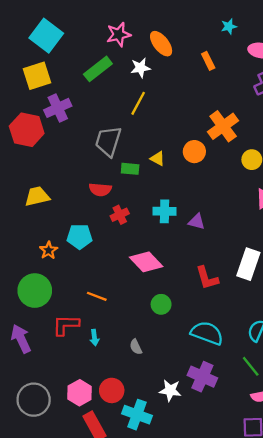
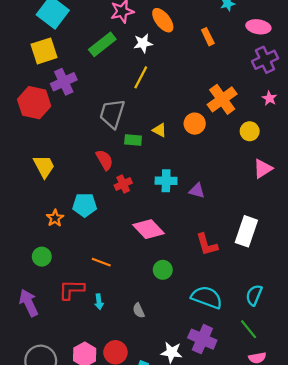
red semicircle: (100, 189) -> (104, 160), turned -125
yellow trapezoid: (37, 196) -> (44, 166), turned 75
green circle: (35, 291) -> (42, 257), size x0.6

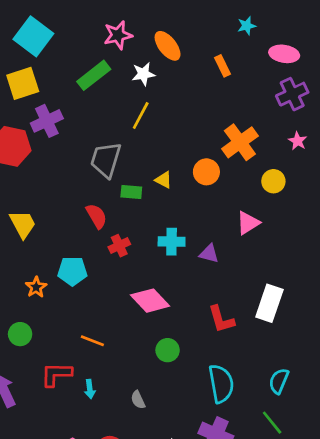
pink triangle: (263, 169) -> (248, 223), moved
cyan semicircle: (207, 297) -> (221, 384), turned 60

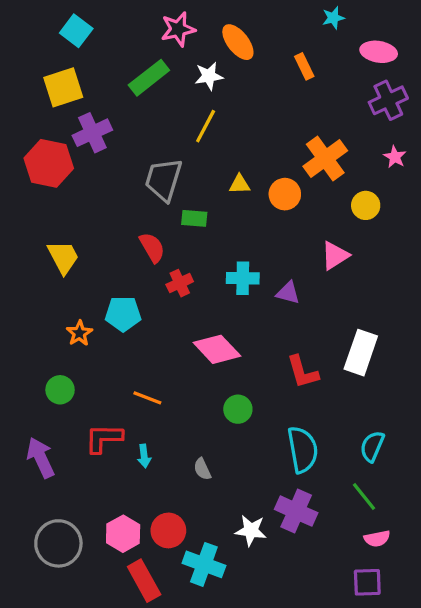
cyan square: (33, 36) -> (76, 31), size x0.7
yellow triangle: (163, 180) -> (240, 184), moved, turned -30

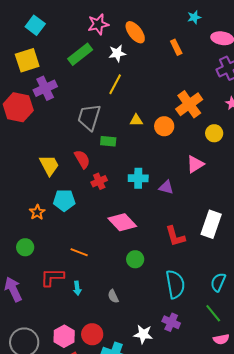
yellow trapezoid: (63, 257) -> (49, 165), moved
purple cross: (296, 511) -> (171, 322), size x0.7

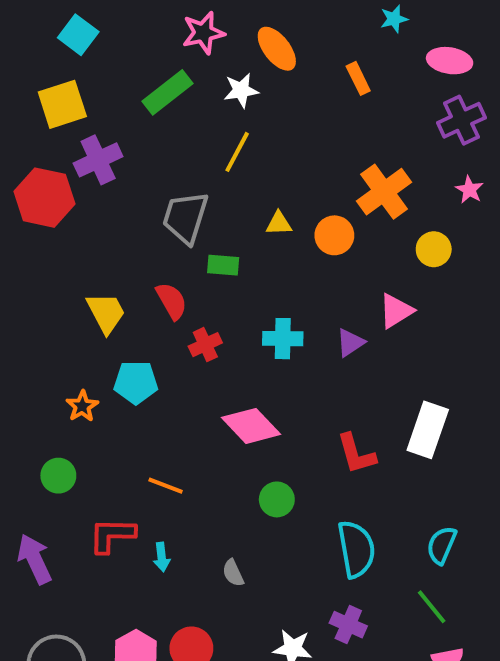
purple triangle: (166, 187) -> (350, 343), moved, turned -49

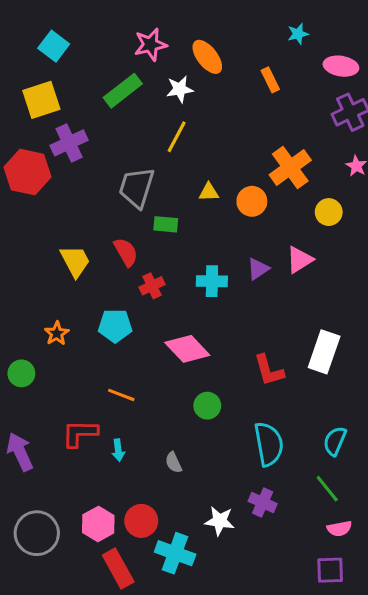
purple triangle: (350, 343) -> (258, 269), moved
cyan pentagon: (136, 382) -> (115, 326), moved
green circle: (58, 476) -> (21, 373), moved

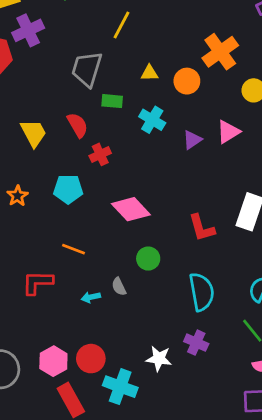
cyan cross: (212, 281) -> (152, 120), moved, turned 30
cyan arrow: (118, 450) -> (91, 297), moved, turned 84
gray semicircle: (174, 463) -> (119, 287), moved

